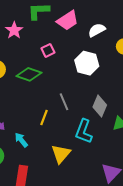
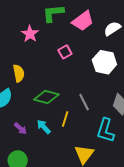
green diamond: (29, 74) -> (46, 97), moved
cyan arrow: (21, 140) -> (44, 127), moved

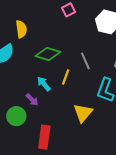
purple arrow: (20, 128) -> (32, 100), moved

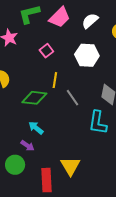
yellow line: (66, 77) -> (55, 80), moved
yellow triangle: (83, 113) -> (70, 166), moved

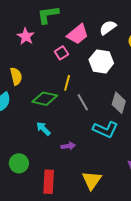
pink trapezoid: (60, 17) -> (78, 34), moved
cyan L-shape: (98, 123) -> (105, 130), turned -80
purple arrow: (27, 146) -> (68, 146), moved, turned -48
yellow triangle: (70, 166) -> (92, 180), moved

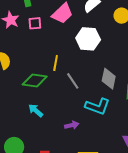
pink square: (61, 53) -> (35, 23), moved, turned 32
purple arrow: (68, 146) -> (72, 125), moved

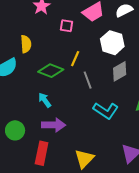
pink square: (35, 23) -> (67, 26), moved
gray diamond: (109, 79) -> (120, 71), moved, turned 35
purple arrow: (72, 125) -> (54, 125), moved, size x1.6

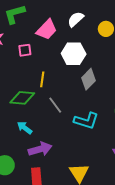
gray line: (88, 80) -> (55, 105), moved

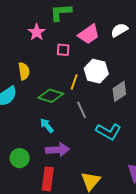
white hexagon: (74, 54) -> (96, 71), moved

